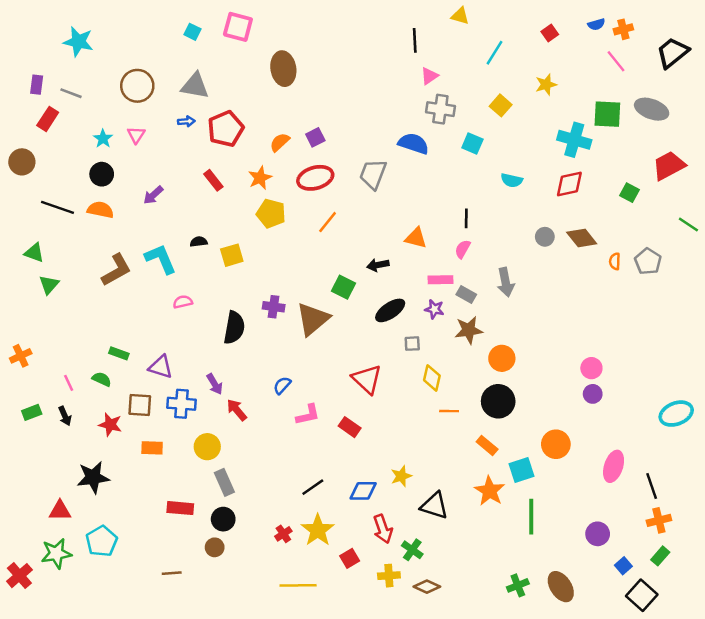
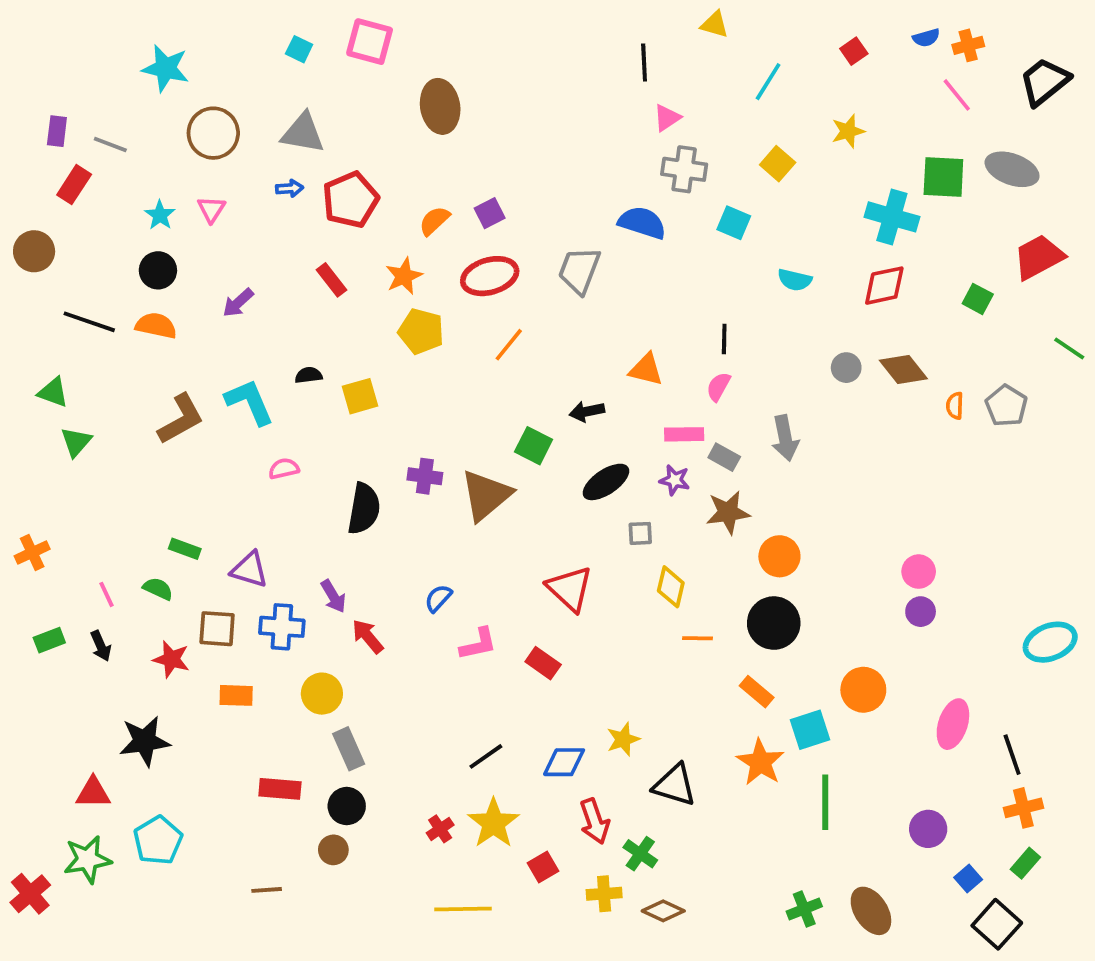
cyan star: (78, 42) -> (166, 68), moved

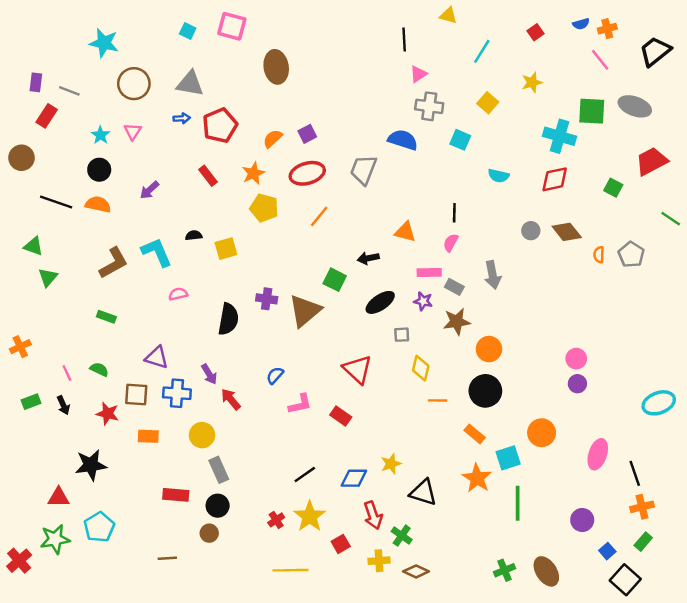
green rectangle: (185, 549) -> (106, 317), moved

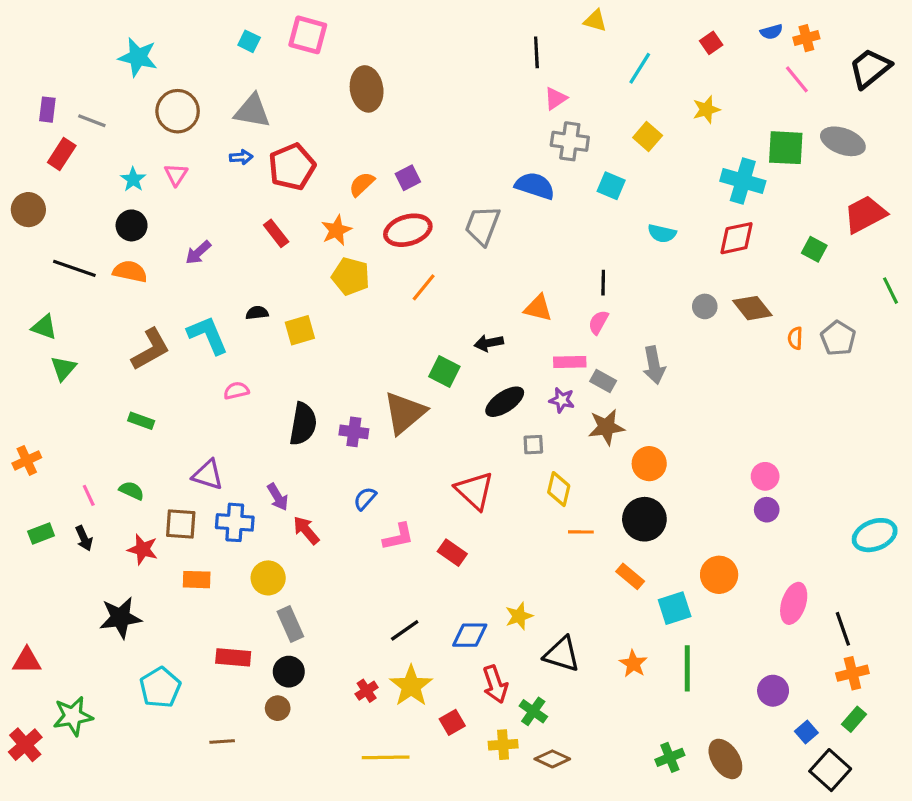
green line: (671, 219) -> (891, 291), turned 30
purple cross: (267, 299) -> (354, 432), moved
orange star: (477, 478) -> (633, 664), moved, size x0.7
red triangle: (59, 497) -> (27, 661), moved
cyan pentagon: (99, 527) -> (160, 688), moved

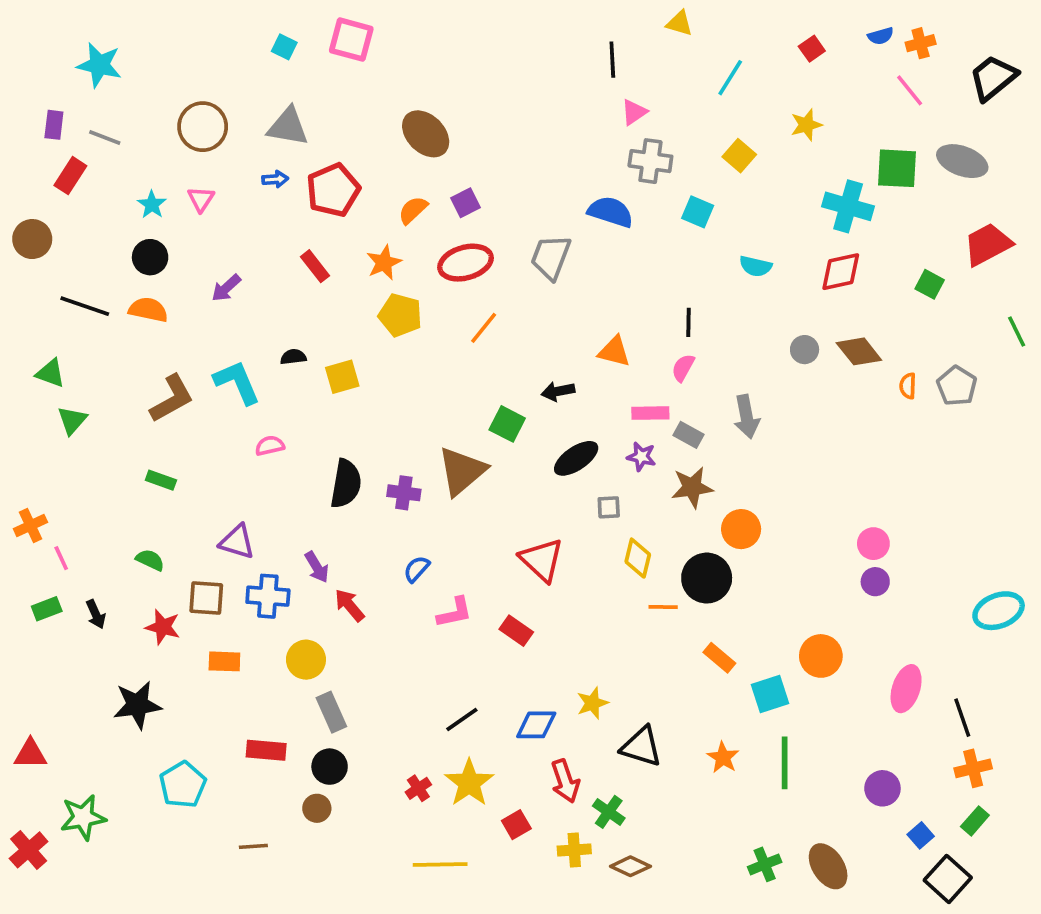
cyan star: (138, 57) -> (99, 65), moved
brown ellipse: (367, 89) -> (426, 134), moved, turned -36
pink line: (89, 495) -> (61, 558), moved
black circle: (644, 519) -> (707, 578), moved

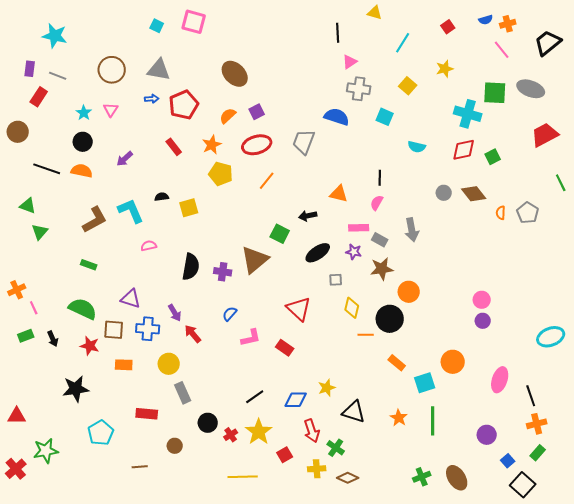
green square: (930, 284) -> (493, 157), moved, turned 35
green semicircle: (150, 560) -> (83, 309), size x1.8
black circle: (330, 767) -> (208, 423), moved

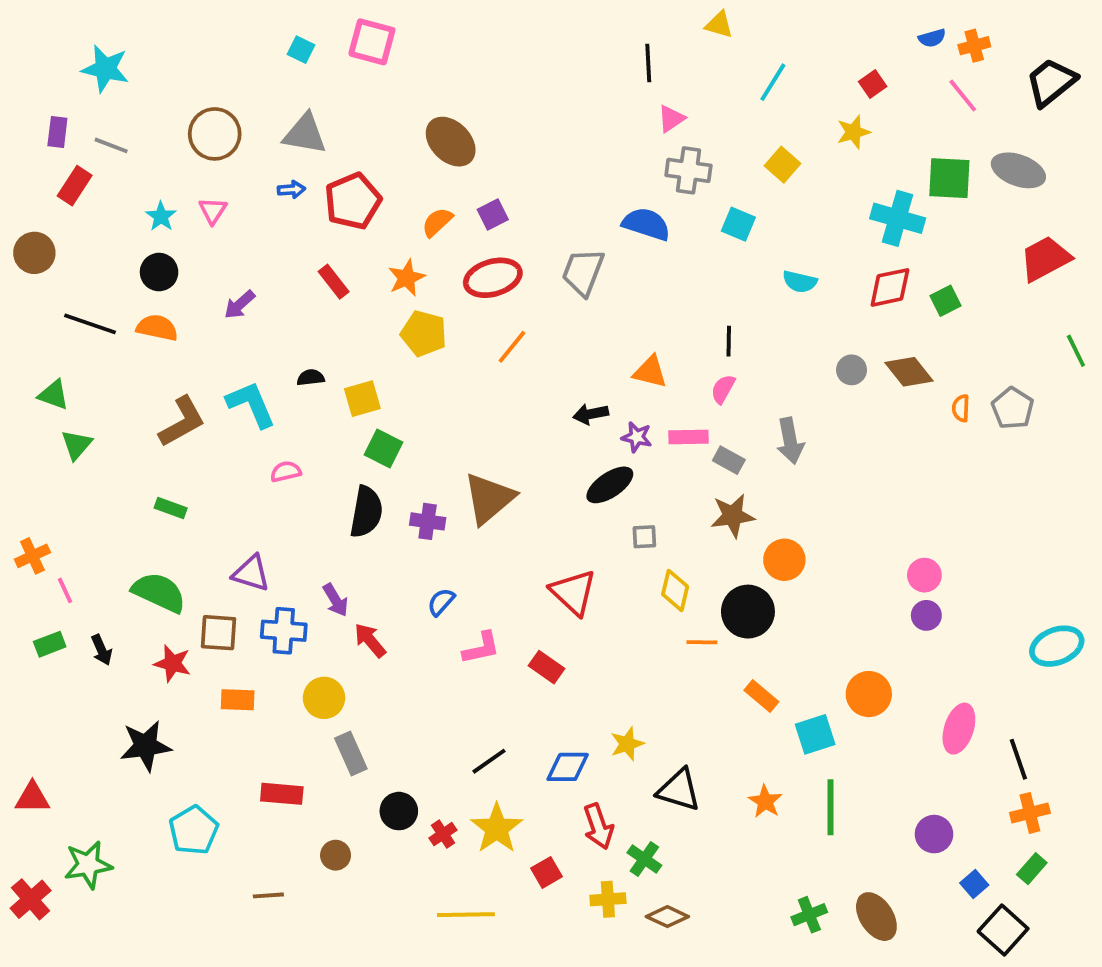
red square: (448, 27) -> (873, 84), moved
green square: (280, 234) -> (383, 449), moved
purple star: (354, 252) -> (637, 437), moved

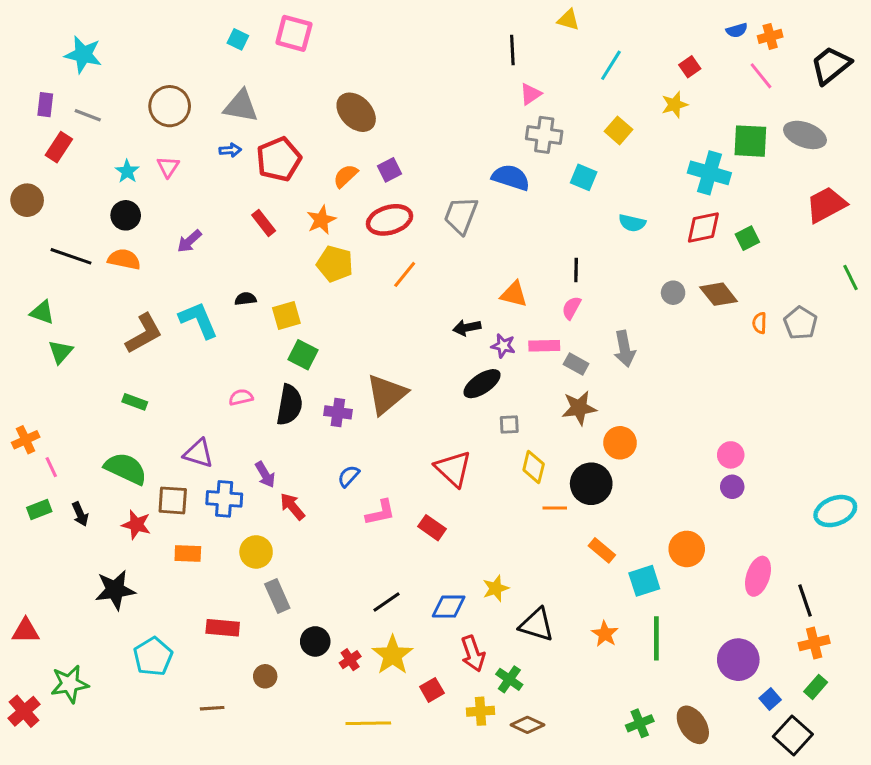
pink semicircle: (286, 472) -> (241, 397), moved
purple circle: (934, 834) -> (738, 660), size x1.4

